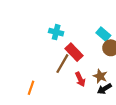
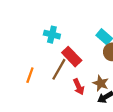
orange line: (31, 88) -> (30, 75), moved

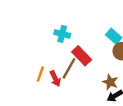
red arrow: (79, 87) -> (55, 79), moved

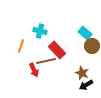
brown line: (69, 68) -> (46, 61), turned 48
orange line: (40, 74) -> (21, 46), moved

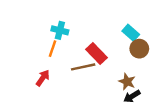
cyan cross: (40, 31) -> (60, 30), moved
red arrow: (34, 70) -> (43, 78), moved, turned -120

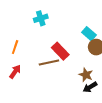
cyan cross: (60, 30) -> (41, 18), moved, turned -32
orange line: (53, 49) -> (15, 47), moved

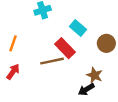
cyan rectangle: (89, 34) -> (78, 28), moved
black arrow: (90, 87) -> (86, 89), moved

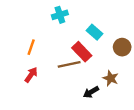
black arrow: (86, 89) -> (91, 92), moved

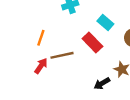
brown line: (69, 64) -> (62, 55), moved

